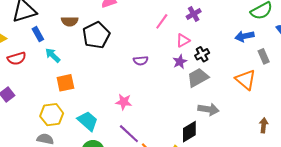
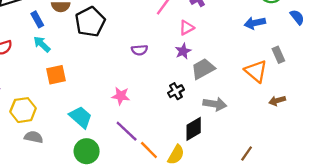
blue rectangle: (38, 34) -> (37, 19), moved
black cross: (202, 54) -> (176, 91), moved
gray rectangle: (264, 56) -> (278, 55), moved
yellow hexagon: (52, 115) -> (23, 110), moved
brown arrow: (264, 125) -> (277, 101), moved, turned -112

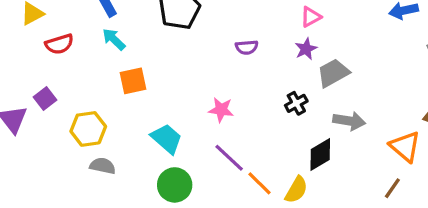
orange triangle: (256, 71) -> (405, 147), moved

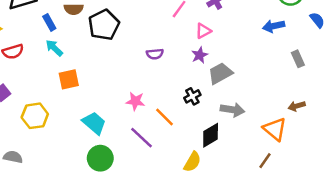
gray semicircle: (103, 166) -> (13, 157), moved
orange line: (259, 183) -> (164, 117), moved

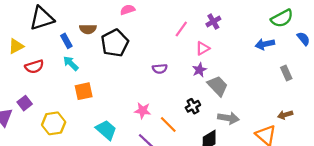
gray trapezoid: (220, 73) -> (218, 86), turned 75

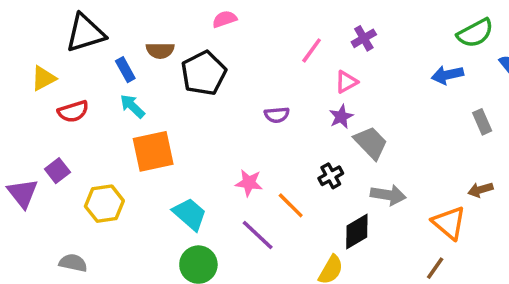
orange square: (84, 91) -> (153, 151), size x1.4

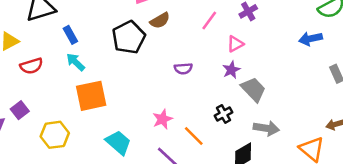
brown semicircle: (160, 50) -> (160, 21), moved, turned -30
pink star: (249, 183) -> (163, 119), turned -30

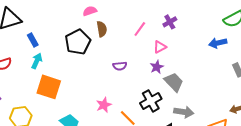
brown semicircle: (160, 21) -> (102, 29), turned -70
cyan arrow: (76, 62) -> (37, 61), turned 70
orange square: (91, 96) -> (49, 87), turned 30
black cross: (224, 114) -> (151, 101), size x1.5

